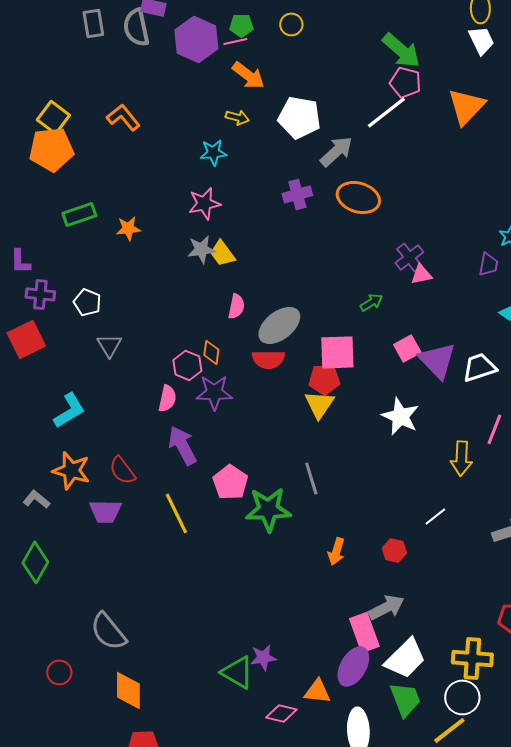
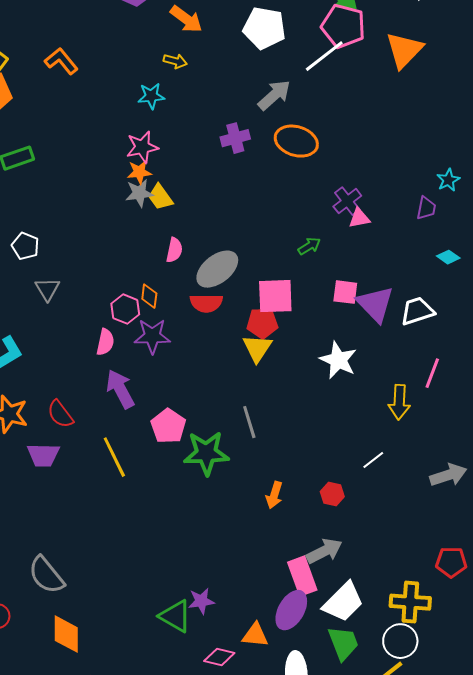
pink pentagon: (405, 82) -> (343, 26), size x1.4
white pentagon: (299, 117) -> (264, 28), moved
orange star: (128, 228) -> (139, 172), moved
pink square: (407, 348) -> (345, 292), turned 36

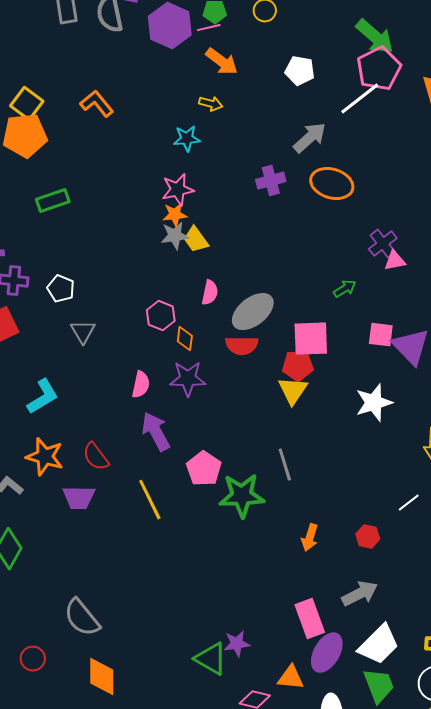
pink pentagon: (343, 26) -> (379, 69), turned 30
white pentagon: (264, 28) -> (300, 71), size x0.7
pink hexagon: (125, 309) -> (161, 316), moved
white star: (338, 360) -> (374, 403), turned 30
pink rectangle: (302, 576) -> (310, 619), moved

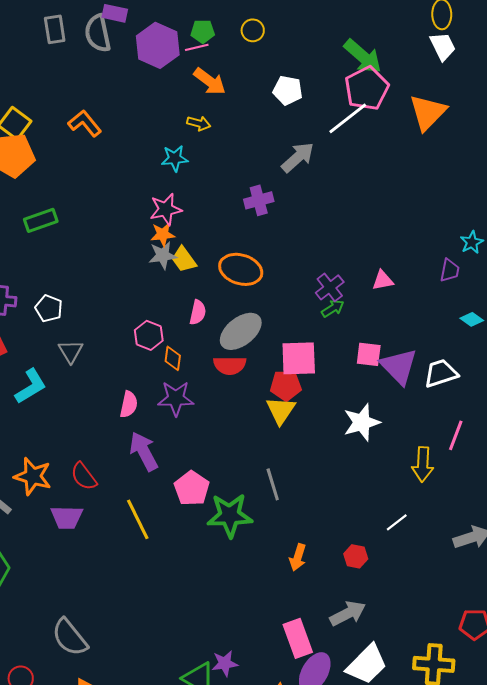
orange ellipse: (332, 184) -> (241, 269), moved
purple cross: (383, 244) -> (330, 287), moved
cyan L-shape: (43, 397) -> (31, 386), moved

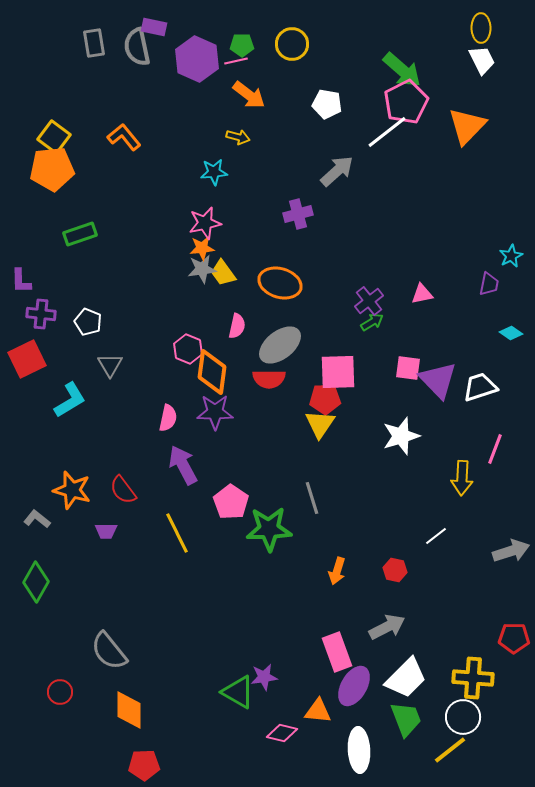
yellow circle: (253, 30) -> (292, 44), size x1.4
orange diamond: (173, 358) -> (212, 372), size x1.8
purple trapezoid: (67, 517) -> (106, 531), size x0.7

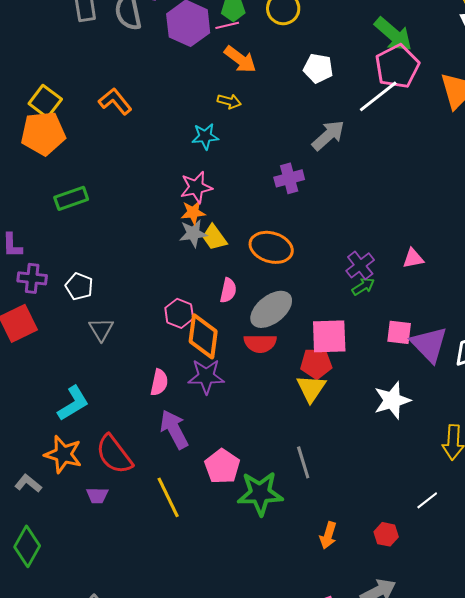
cyan L-shape: (70, 400) -> (73, 403), moved
red semicircle: (123, 490) -> (114, 454), size x1.4

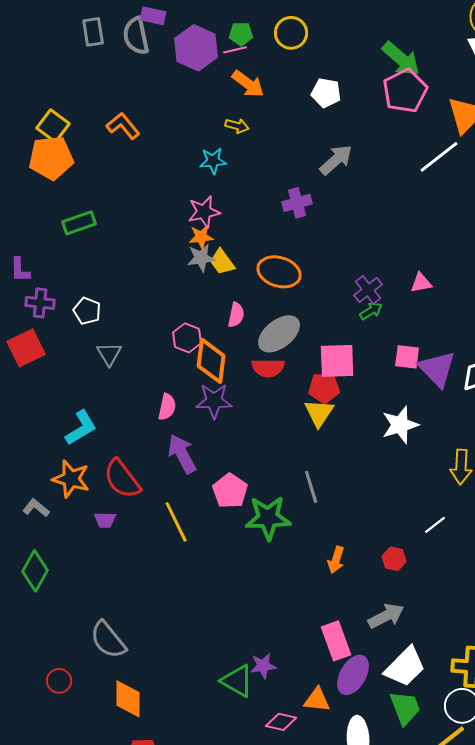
white line: (378, 96) -> (439, 157), moved

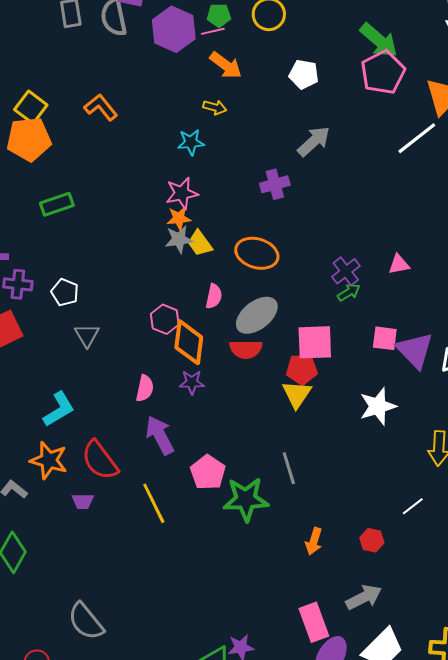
purple star: (214, 401) -> (192, 382), size x0.7

